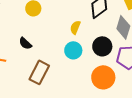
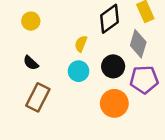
black semicircle: (25, 43) -> (31, 63), moved

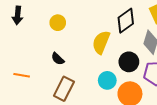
yellow semicircle: (81, 44) -> (101, 42), size x1.6
cyan circle: (79, 71) -> (107, 80), moved

